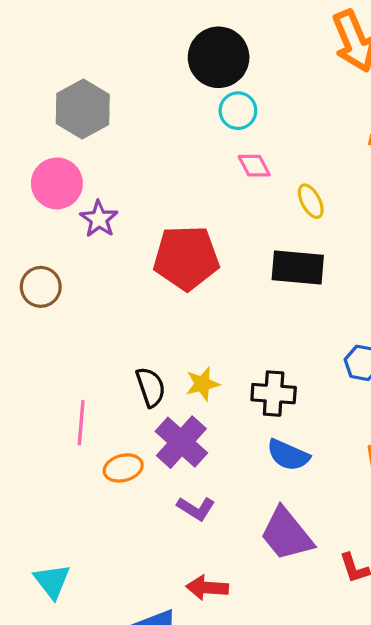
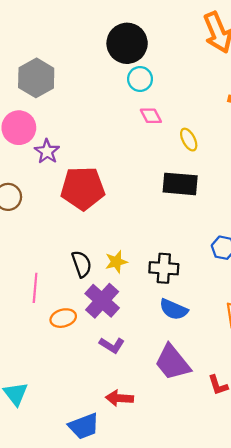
red pentagon: (186, 258) -> (83, 188), moved

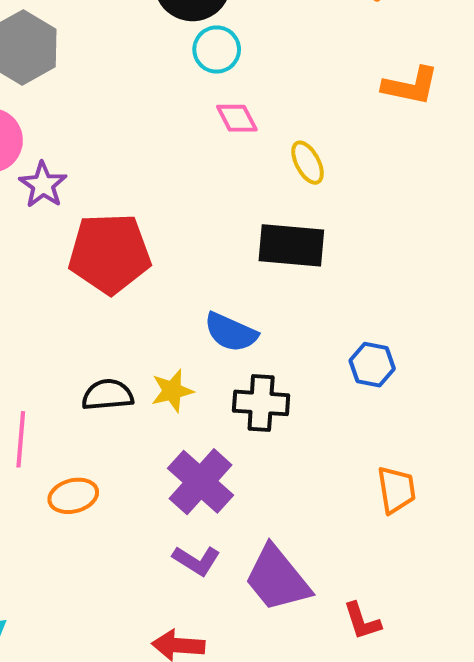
black semicircle: (82, 264) -> (108, 395), turned -76
purple cross: (102, 301) -> (200, 482), moved
blue semicircle: (174, 309) -> (231, 332), moved
purple L-shape: (112, 345) -> (196, 560), moved

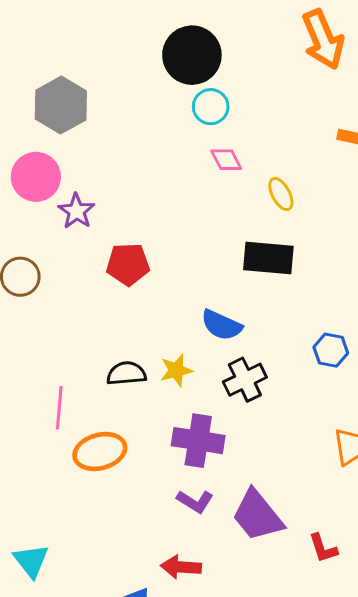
red pentagon: (110, 253) -> (128, 264), size x0.7
black cross: (261, 403) -> (245, 380), turned -30
purple cross: (200, 482) -> (198, 441), turned -33
orange ellipse: (73, 496) -> (100, 451), size x1.4

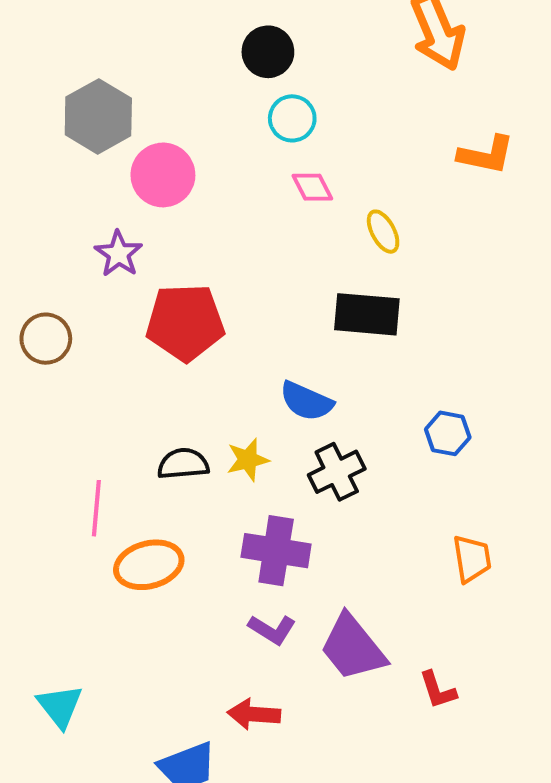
black circle: (192, 55) -> (268, 52), size x0.7
pink circle: (36, 177) -> (163, 175), moved
red pentagon: (128, 264) -> (185, 322), size x1.4

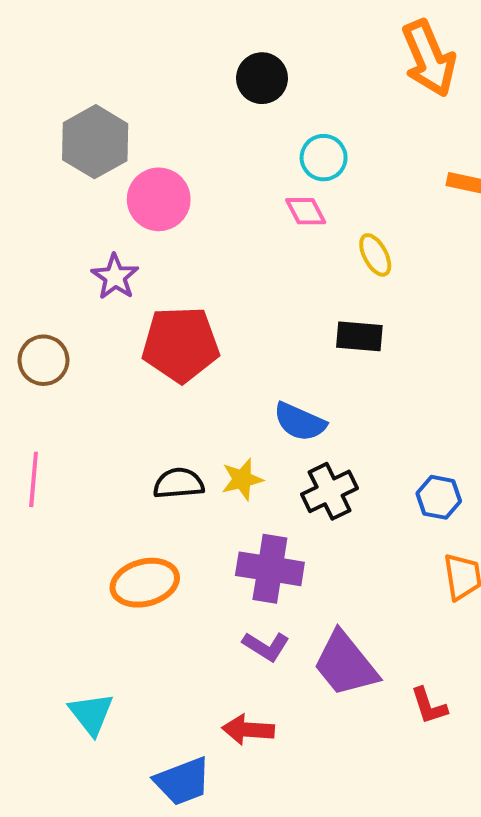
cyan circle: (292, 118) -> (324, 158), moved
black rectangle: (367, 314) -> (359, 336), size x0.7
blue hexagon: (448, 433) -> (439, 497), moved
pink line: (96, 508) -> (34, 479), moved
cyan triangle: (60, 706) -> (91, 714), moved

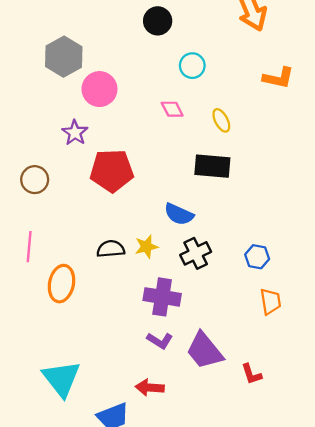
pink diamond: (306, 211) -> (172, 109), moved
black rectangle: (359, 336) -> (212, 166), size x1.4
orange ellipse: (145, 583) -> (61, 284), moved, turned -63
cyan triangle: (91, 714) -> (61, 379), size x1.5

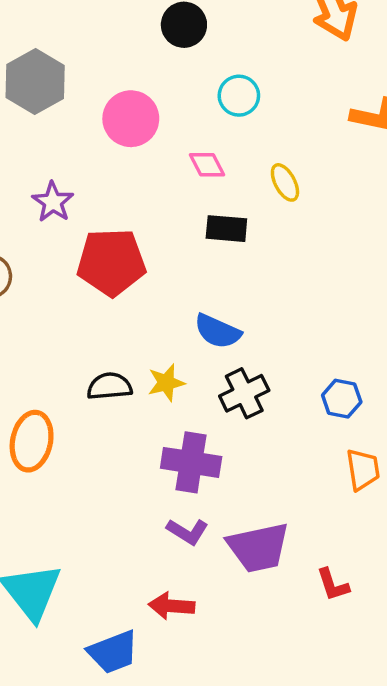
pink circle: (99, 89) -> (131, 119), moved
black rectangle: (212, 166) -> (226, 229), moved, size x0.7
purple trapezoid: (205, 351) -> (258, 547), turned -63

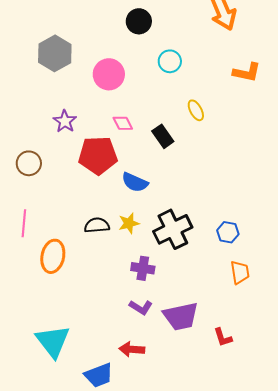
pink diamond: (207, 165) -> (123, 123), moved
black rectangle: (226, 229) -> (163, 136), turned 50
blue semicircle: (218, 331) -> (135, 182), moved
black cross: (244, 393) -> (173, 229), size x1.4
purple cross: (191, 462) -> (143, 268), size x0.7

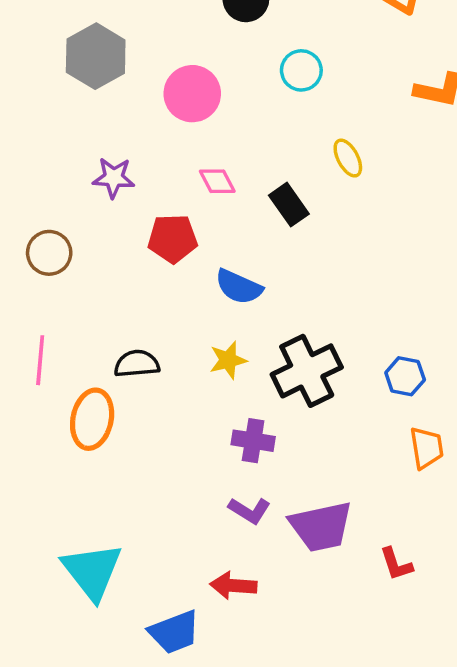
purple star: (65, 121) -> (114, 178), turned -30
red pentagon: (98, 155) -> (173, 239), size x0.7
black semicircle: (97, 225) -> (137, 364), moved

